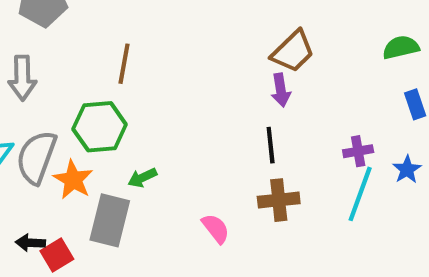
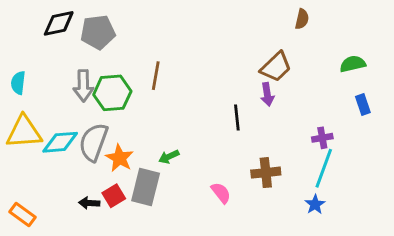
green hexagon: (100, 127) -> (112, 93), moved
black line: (271, 145) -> (237, 118), moved
blue star: (407, 169) -> (315, 204), moved
red square: (57, 255) -> (114, 196), moved

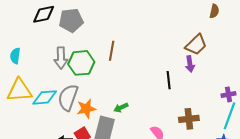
orange star: (120, 158) -> (86, 109), turned 30

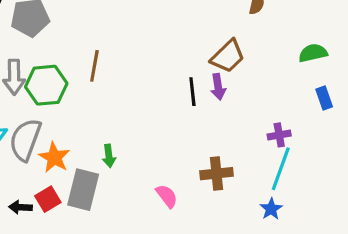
black line: (169, 80) -> (192, 92), moved
green arrow: (121, 108) -> (109, 156), turned -72
orange star: (86, 109) -> (54, 157), turned -30

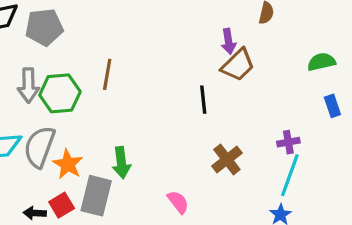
purple arrow: (218, 87) -> (228, 41), moved
green arrow: (109, 156) -> (121, 163), size x1.4
brown cross: (216, 174) -> (227, 159), moved, turned -32

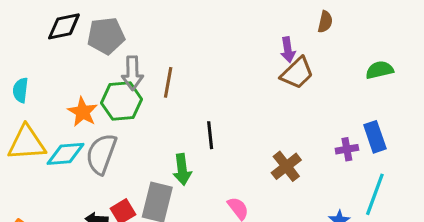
gray arrow: (28, 85) -> (132, 73), moved
black line: (203, 100) -> (210, 135), moved
blue rectangle: (332, 106) -> (375, 137), moved, size x1.4
orange star: (68, 164) -> (83, 112), moved
cyan line: (290, 175) -> (375, 194), moved

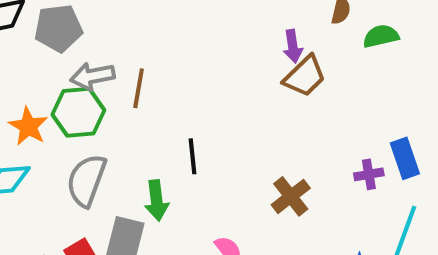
green semicircle: (380, 70) -> (381, 36), moved
gray arrow: (132, 73) -> (92, 76), turned 80
gray semicircle: (101, 154) -> (86, 180), moved

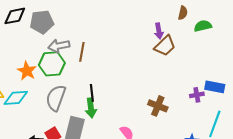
black line: (193, 156) -> (92, 93), moved
blue rectangle: (405, 158) -> (215, 87), turned -60
brown cross: (291, 196) -> (158, 106), turned -30

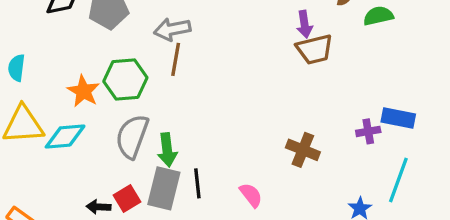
gray arrow: (59, 46) -> (172, 29), moved
brown trapezoid: (165, 46) -> (315, 49), turned 30
black line: (92, 93) -> (197, 183), moved
green arrow: (91, 108) -> (167, 150), moved

